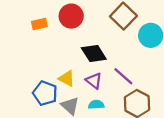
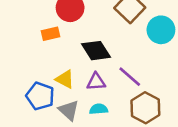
orange rectangle: (39, 24) -> (51, 34), moved
purple triangle: (94, 81) -> (96, 82), turned -42

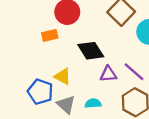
purple line: (130, 77) -> (134, 72), moved
purple triangle: (96, 82) -> (108, 74), moved

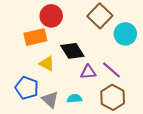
orange rectangle: (50, 35) -> (35, 37), size x1.5
yellow triangle: (63, 76) -> (47, 64), moved

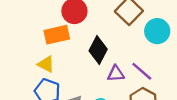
black diamond: (72, 51) -> (98, 50), turned 60
yellow triangle: (47, 64) -> (46, 64), moved

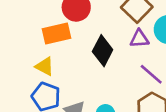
purple triangle: (116, 74) -> (139, 39), moved

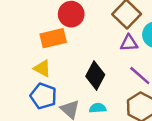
black diamond: (103, 51) -> (95, 76), moved

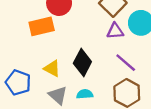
yellow triangle: (42, 68) -> (52, 68), moved
blue pentagon: (43, 96) -> (18, 82), moved

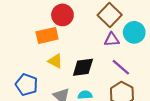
black diamond: (82, 63) -> (83, 67), turned 55
yellow triangle: (52, 68) -> (55, 61), moved

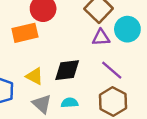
yellow triangle: (55, 61) -> (35, 76), moved

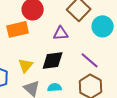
purple triangle: (101, 38) -> (61, 33), moved
yellow triangle: (35, 76) -> (26, 65), turned 42

